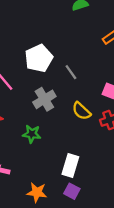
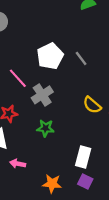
gray line: (71, 72) -> (81, 58), moved
gray cross: (44, 99) -> (42, 95), moved

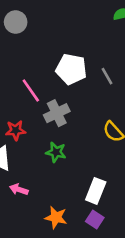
white pentagon: (50, 56) -> (71, 69), turned 30

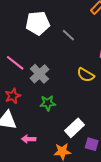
white pentagon: (71, 69) -> (38, 23), moved
white rectangle: (96, 191) -> (75, 128), moved, turned 42

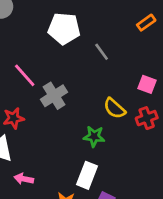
green star: (48, 103) -> (94, 136), moved
white rectangle: (75, 128) -> (87, 175), turned -36

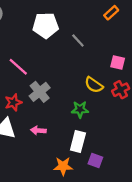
gray cross: (54, 96) -> (40, 92), moved
pink arrow: (24, 179) -> (38, 130), moved

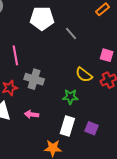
pink line: (18, 67) -> (15, 55), turned 36
gray cross: (40, 92) -> (34, 79), turned -36
purple square: (95, 160) -> (92, 128), moved

